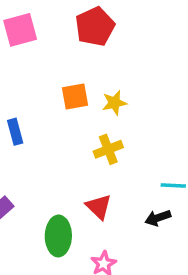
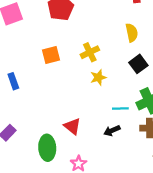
yellow star: (114, 103) -> (98, 77), moved
yellow cross: (108, 149) -> (90, 52), moved

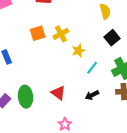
yellow cross: (90, 52) -> (61, 34), moved
cyan line: (120, 108) -> (92, 68), moved, turned -48
green ellipse: (47, 148) -> (25, 97), moved

